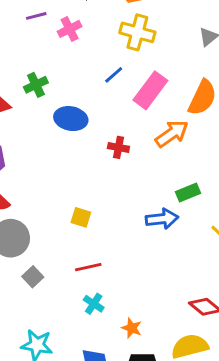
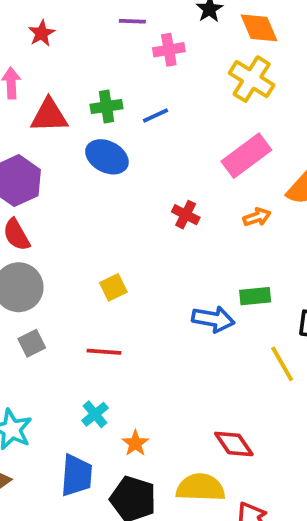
blue line: (114, 75) -> (155, 115), moved
blue ellipse: (71, 119) -> (107, 157), moved
orange arrow: (172, 134) -> (257, 217), size x0.6
yellow square: (81, 217) -> (113, 287), turned 30
cyan cross: (94, 304) -> (95, 414), moved

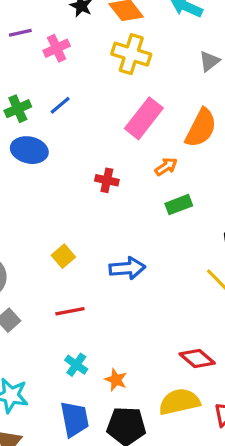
green rectangle: (255, 296) -> (179, 205), moved
blue arrow: (213, 319) -> (127, 268), moved

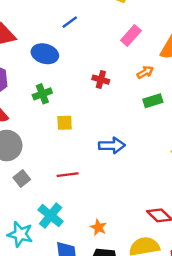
green cross: (18, 109) -> (42, 94), moved
pink rectangle: (144, 118) -> (131, 35), size x0.7
yellow square: (63, 256) -> (65, 123), moved, turned 35
cyan cross: (76, 365) -> (51, 216), moved, size x1.5

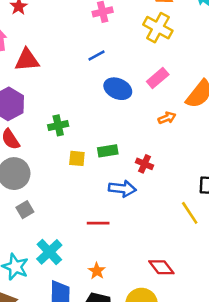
blue ellipse: (45, 54) -> (118, 89), moved
red cross: (101, 80) -> (145, 164), moved
green rectangle: (153, 101) -> (108, 151), moved
red line: (68, 175) -> (98, 223), moved

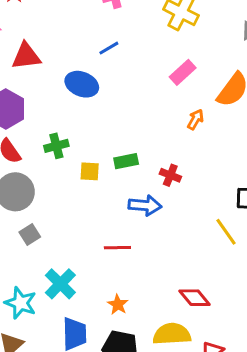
blue ellipse: (118, 89) -> (82, 84), moved
orange arrow: (167, 118) -> (195, 119), turned -36
green cross: (58, 125) -> (56, 146), moved

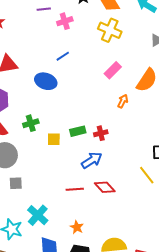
red cross: (170, 175) -> (101, 133), moved, turned -32
blue arrow: (145, 205) -> (92, 160), turned -35
gray square: (30, 234) -> (16, 183), turned 32
red diamond: (194, 298) -> (105, 187), moved

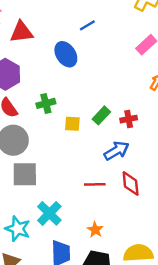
blue ellipse: (46, 81) -> (66, 54), turned 35
green rectangle: (78, 131) -> (101, 115), turned -35
gray square: (16, 183) -> (25, 174), size x1.6
red diamond: (105, 187) -> (131, 184), turned 35

